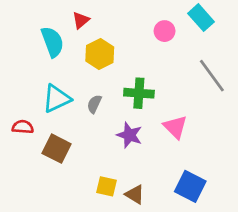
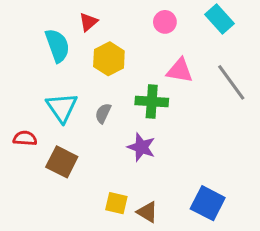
pink circle: (165, 31) -> (165, 22), moved
cyan triangle: (56, 99) -> (62, 107), turned -40
pink triangle: (175, 127) -> (180, 71), moved, turned -35

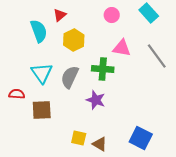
gray semicircle: (103, 113) -> (70, 77), size x1.6
brown square: (62, 162) -> (42, 110), turned -30

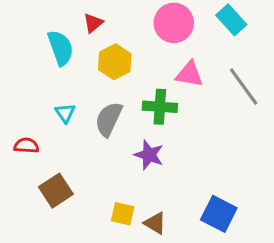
pink circle: (112, 15) -> (174, 23), size x1.6
cyan triangle: (42, 73) -> (65, 113), size x0.6
brown square: (42, 110) -> (56, 191), moved, turned -30

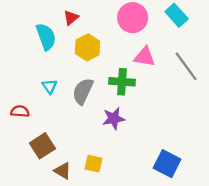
purple star: (149, 155) -> (114, 119), turned -30
brown triangle: (155, 223) -> (63, 171), moved

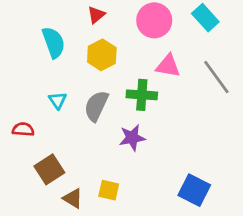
red triangle: (71, 18) -> (96, 15), moved

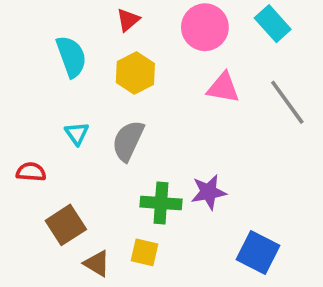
green cross: (142, 95) -> (161, 203), moved
purple star: (132, 138) -> (209, 192), moved

